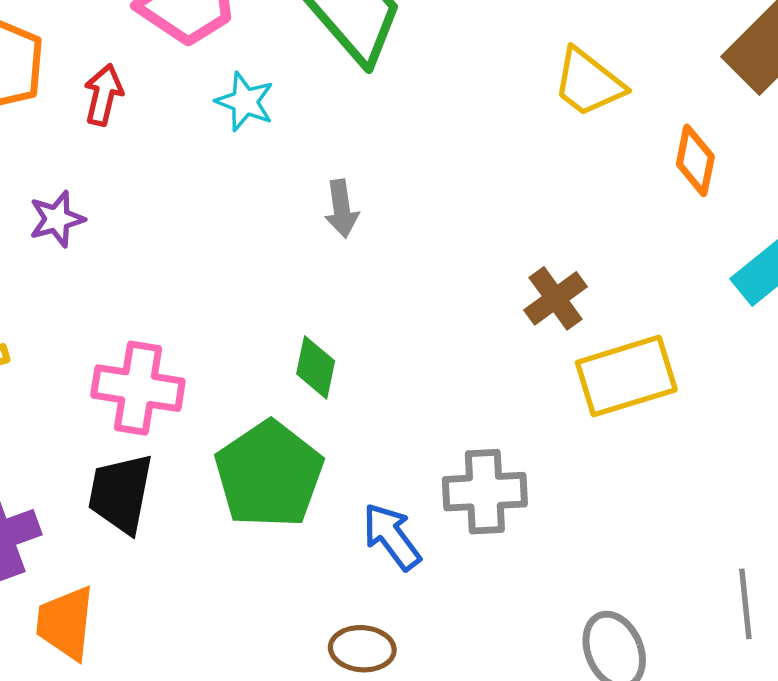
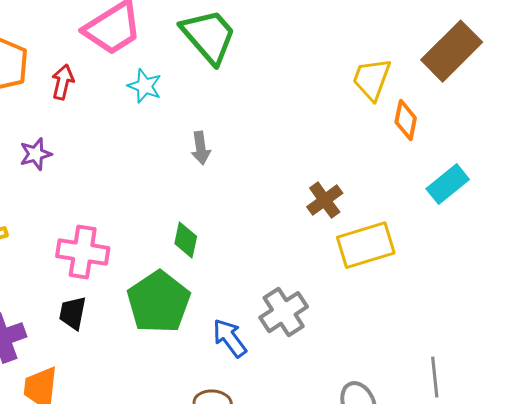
yellow trapezoid: (588, 83) -> (372, 79), moved, turned 72
gray cross: (485, 492) -> (284, 312), turned -30
black trapezoid: (121, 493) -> (73, 313), size x0.7

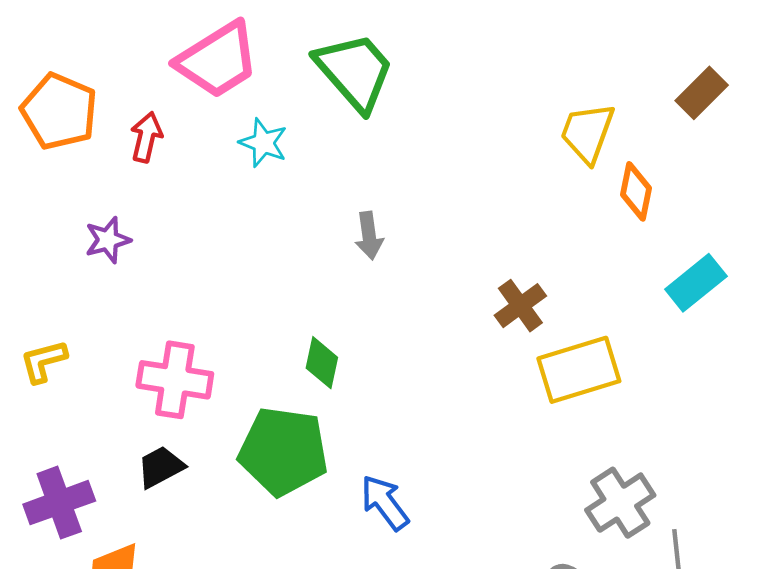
brown rectangle: (452, 51) -> (702, 93), size x0.6
gray arrow: (201, 148) -> (369, 236), moved
green pentagon: (159, 302) -> (283, 451), turned -30
gray cross: (284, 312) -> (620, 503), moved
black trapezoid: (73, 313) -> (161, 467), turned 51

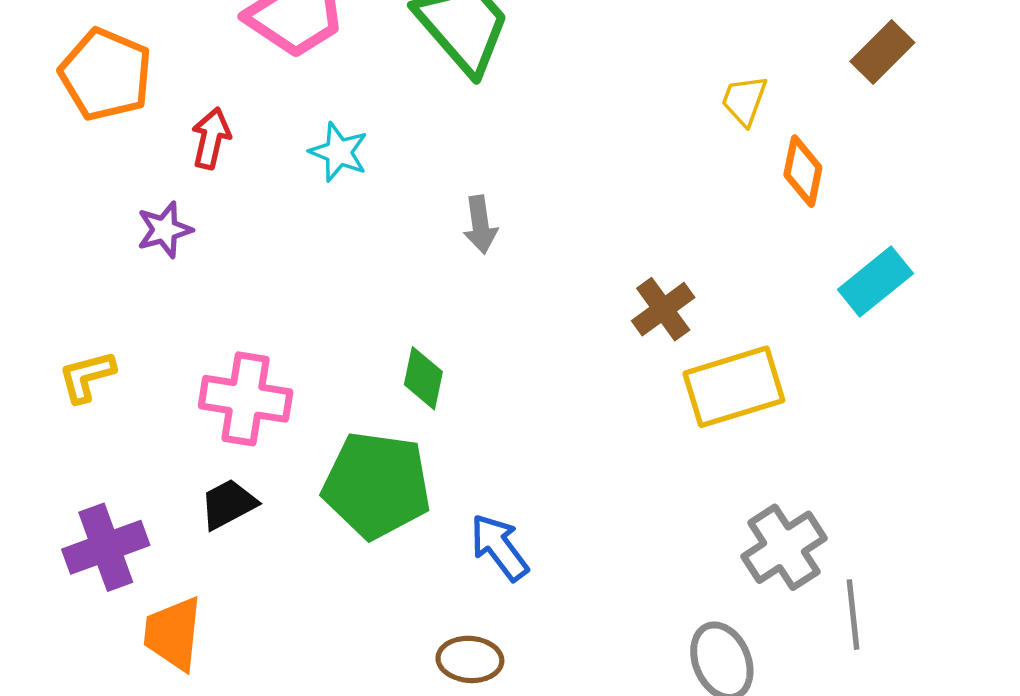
yellow trapezoid: (587, 133) -> (744, 100), size x0.7
red arrow: (146, 137) -> (211, 138), moved
cyan star: (263, 143) -> (339, 152), moved

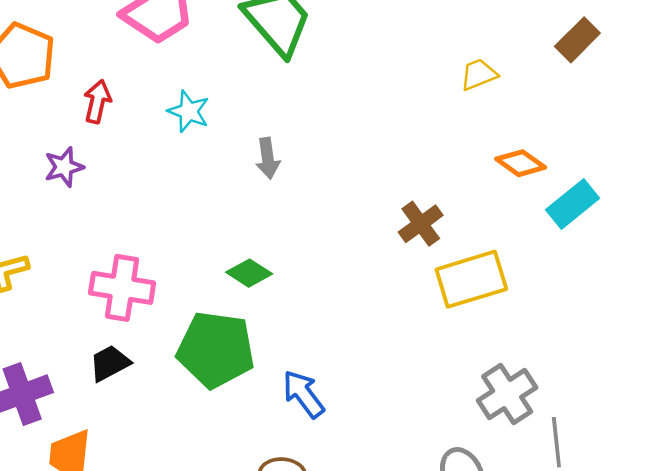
yellow trapezoid: (744, 100) -> (479, 74), turned 48
orange diamond: (803, 171) -> (521, 163), moved, turned -66
gray arrow: (480, 225) -> (268, 158), moved
green diamond: (423, 378) -> (249, 273), turned -69

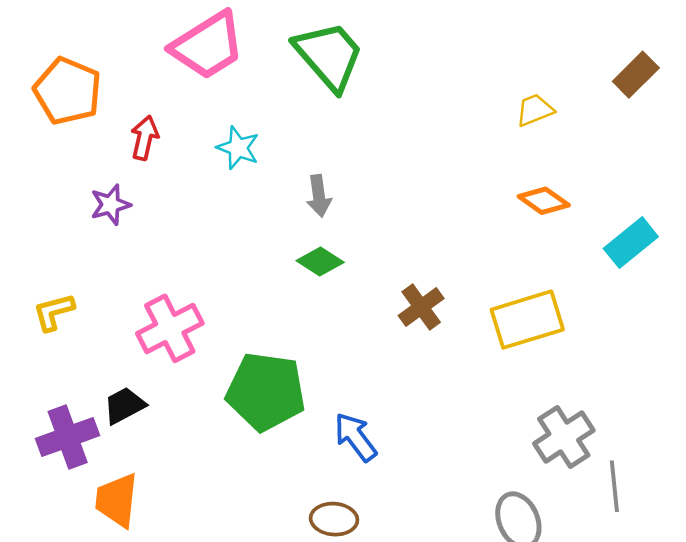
orange diamond: (521, 163) -> (544, 201), moved
brown cross: (421, 224) -> (421, 307), moved
green diamond: (249, 273) -> (320, 261), moved
pink cross: (122, 288) -> (170, 328), turned -36
black trapezoid: (110, 363) -> (124, 405), moved

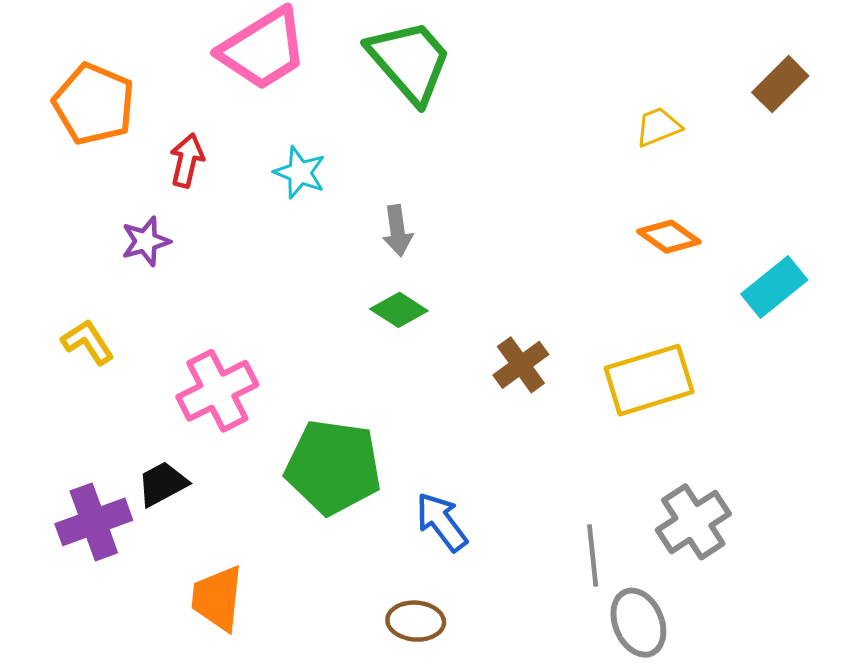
yellow L-shape: (54, 312) -> (88, 342), moved, turned 72
gray line: (614, 486) -> (593, 555), moved
orange trapezoid: (117, 500) -> (217, 598), moved

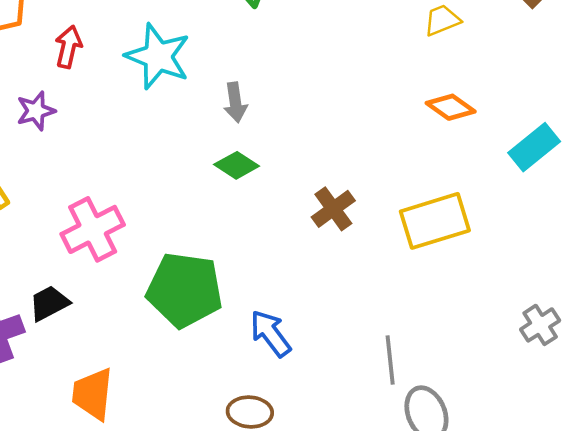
cyan star: (300, 173) -> (158, 56), size x1.6
gray cross: (693, 522) -> (540, 325), moved, size x0.7

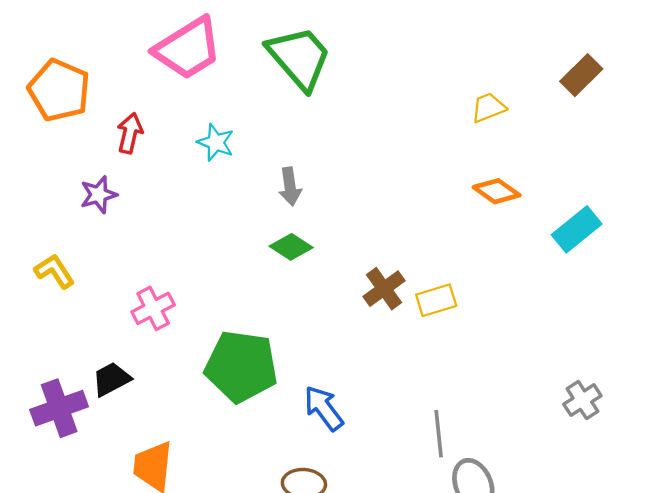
cyan star: (158, 56) -> (216, 142), size x0.6
yellow rectangle: (435, 221) -> (436, 300), moved, size x0.6
pink cross: (93, 229) -> (153, 308), size x0.7

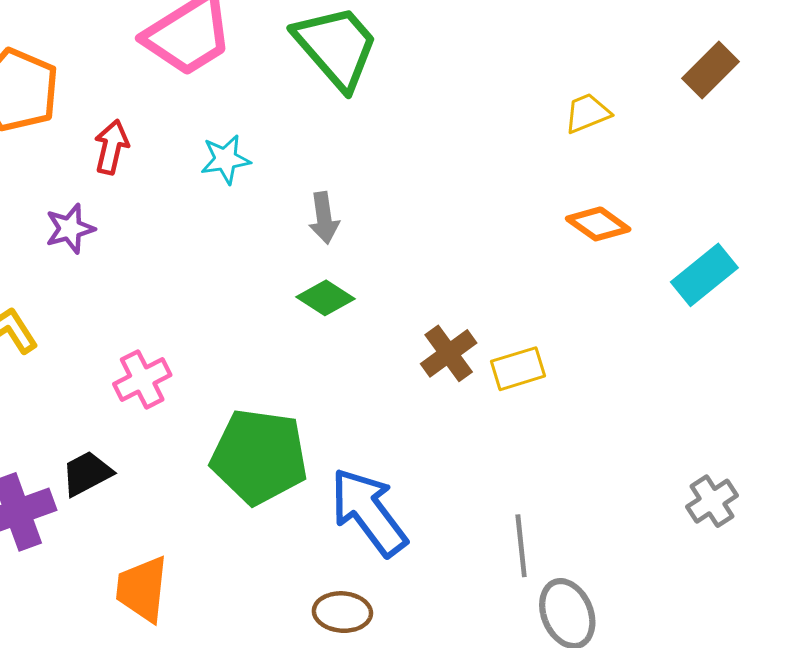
cyan star: (216, 142) -> (225, 159), turned -30
blue arrow: (324, 408) -> (369, 512), size x1.5

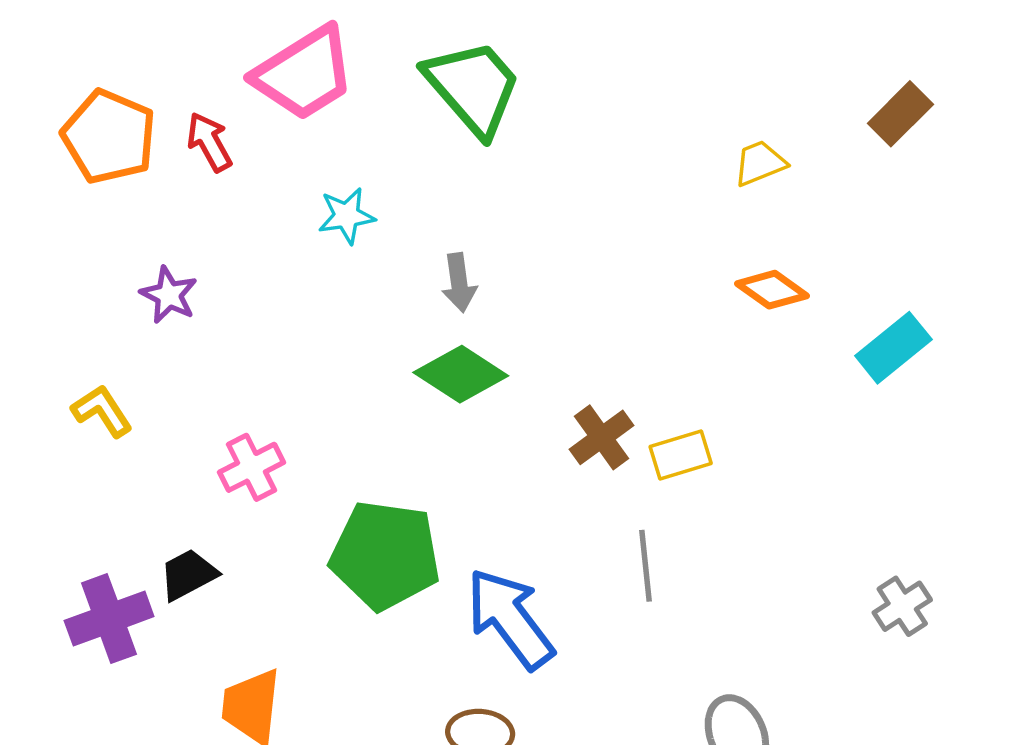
red arrow: (111, 147) -> (209, 142), moved, turned -42
purple star: (70, 229) -> (169, 295), turned -30
green diamond: (325, 298) -> (461, 374), size x1.4
gray line: (521, 546) -> (645, 566), moved

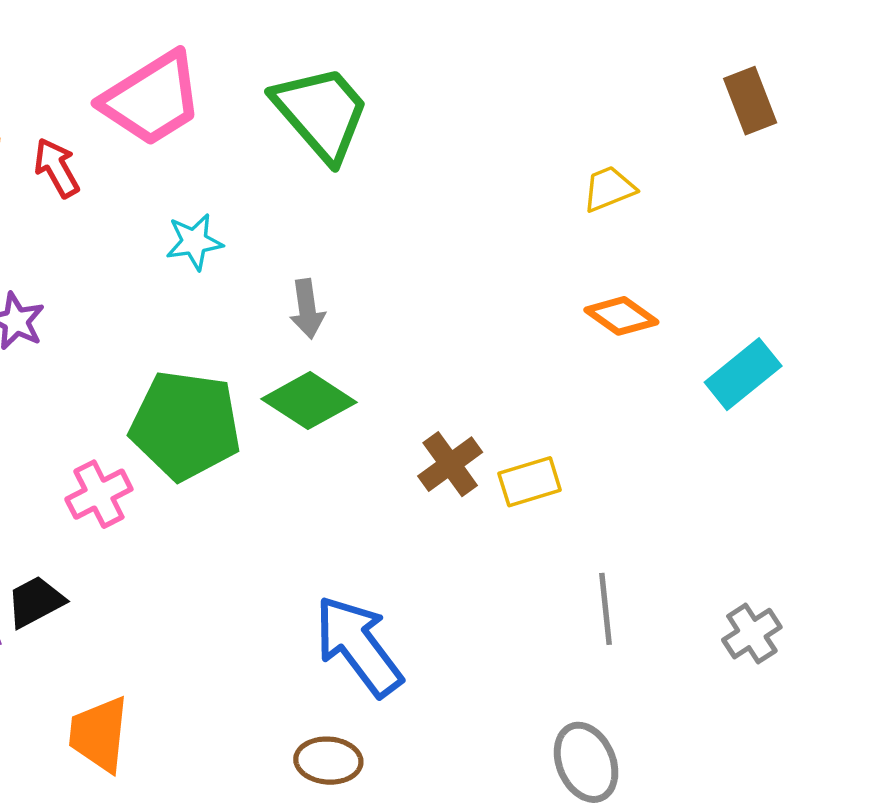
brown rectangle: (900, 114) -> (750, 101), moved, turned -66
green pentagon: (385, 555) -> (185, 425), moved
gray line: (645, 566) -> (605, 609), moved

